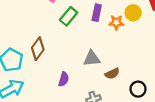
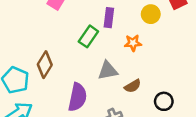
green rectangle: (69, 16) -> (88, 36), moved
orange star: (116, 22) -> (133, 43), moved
purple semicircle: (64, 79) -> (77, 97), size x1.6

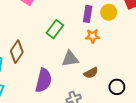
purple rectangle: (109, 18) -> (88, 14), moved

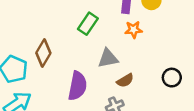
brown semicircle: (91, 73) -> (125, 80), moved
black circle: (117, 87) -> (172, 78), moved

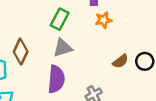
gray triangle: (108, 58) -> (63, 48), moved
brown semicircle: (125, 80) -> (120, 61), moved

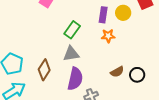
brown diamond: (21, 52) -> (44, 70), moved
purple semicircle: (56, 79) -> (75, 79), moved

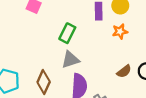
orange star: (108, 36) -> (120, 31), moved

